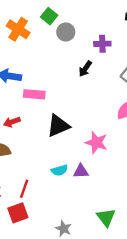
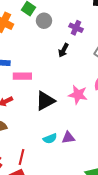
purple cross: (102, 44) -> (76, 28), turned 32
pink star: (96, 143) -> (78, 95), moved

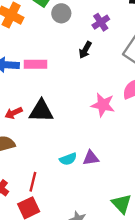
purple cross: (76, 28) -> (101, 22), turned 32
pink rectangle: (22, 76) -> (35, 64), moved
black triangle: (45, 101) -> (41, 111), moved, turned 30

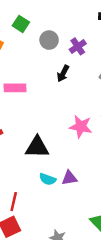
gray circle: (61, 13) -> (49, 40), moved
black triangle: (41, 111) -> (37, 147), moved
cyan semicircle: (68, 159) -> (48, 179), turned 42

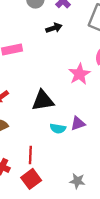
black arrow: (63, 73) -> (54, 28), turned -126
pink star: (81, 127) -> (79, 74), turned -30

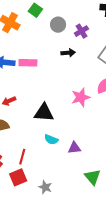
purple triangle: (78, 124) -> (74, 148), moved
gray star: (77, 181) -> (45, 187), moved

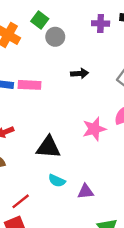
gray circle: (58, 25) -> (55, 37), moved
purple cross: (81, 31) -> (101, 23), moved, turned 32
red line: (22, 157) -> (21, 201), turned 35

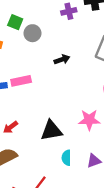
pink star: (94, 129) -> (89, 120), moved, turned 30
cyan semicircle: (57, 181) -> (66, 158), turned 80

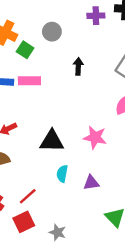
green square: (15, 22) -> (25, 50), moved
black arrow: (62, 59) -> (78, 66), turned -80

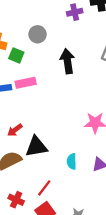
black arrow: (78, 66) -> (67, 61), size x1.5
black triangle: (52, 141) -> (36, 147), moved

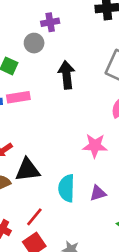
purple cross: (75, 12) -> (50, 22), moved
cyan semicircle: (72, 161) -> (67, 188), size x1.5

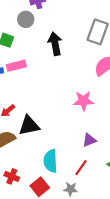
cyan semicircle: (67, 188) -> (50, 161), moved
red line: (34, 217) -> (81, 168), moved

